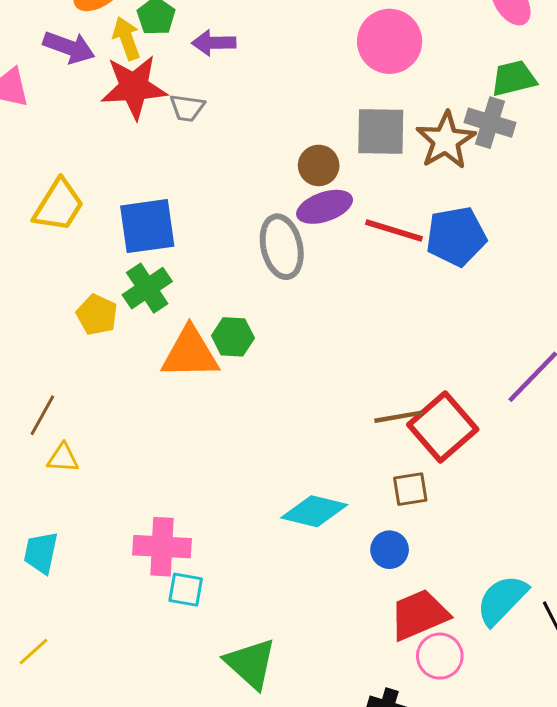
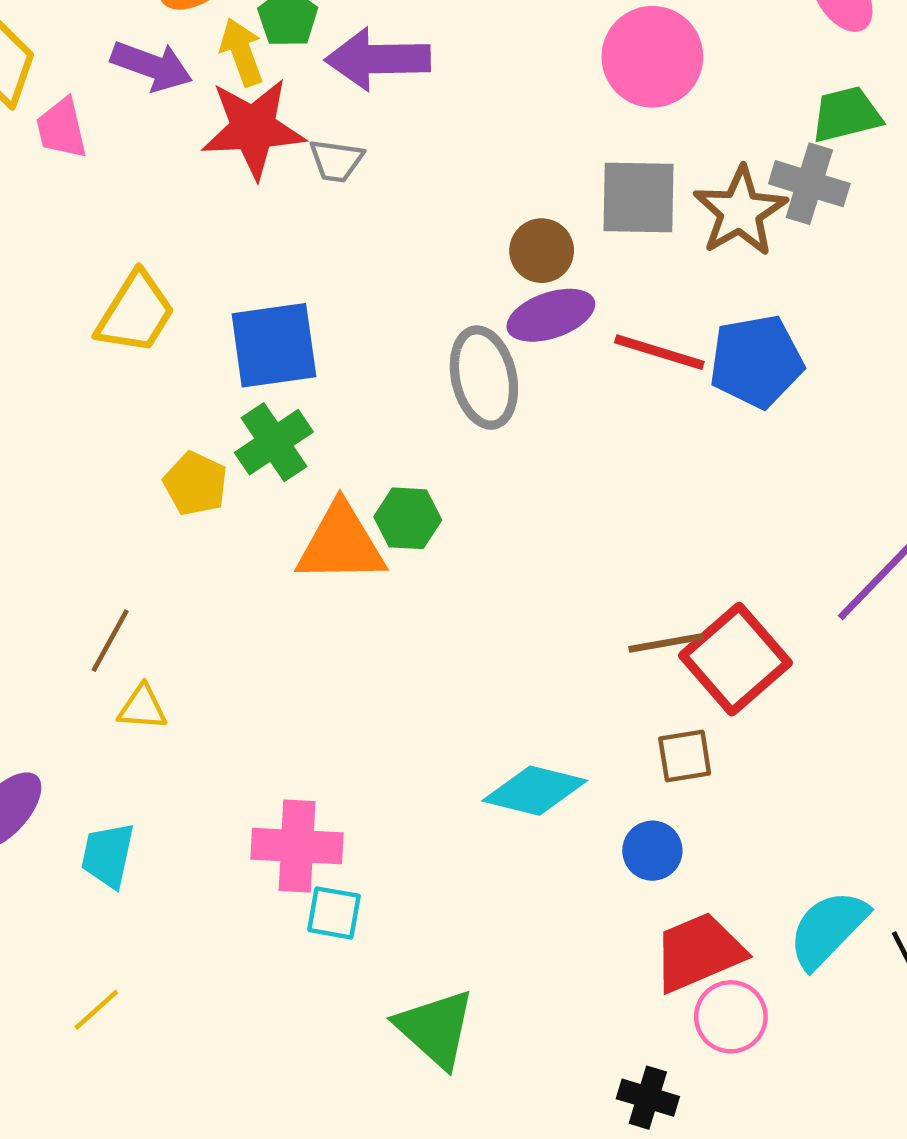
purple arrow: (214, 43) -> (378, 59), size x1.5

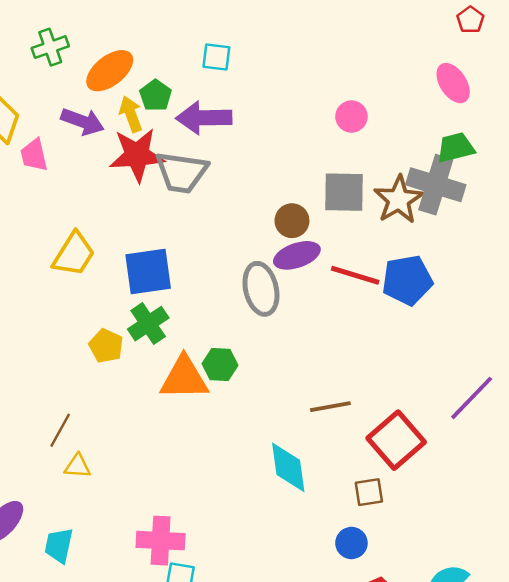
pink circle: (652, 57) -> (351, 117), size x0.6
gray trapezoid: (336, 161) -> (182, 172), size x1.8
gray cross: (809, 184) -> (436, 185), size x1.4
brown line: (666, 643) -> (330, 407), moved
cyan diamond: (535, 791) -> (288, 467), moved, turned 68

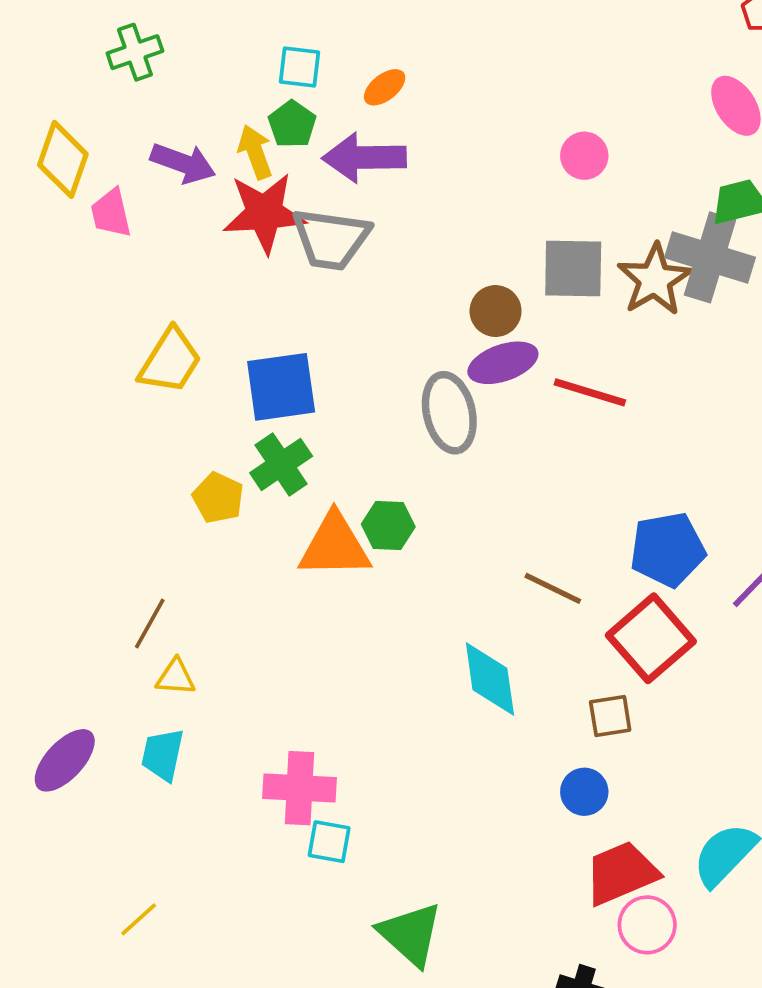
cyan square: (216, 57) -> (300, 67), moved
orange ellipse: (110, 71) -> (385, 87), moved, size x0.6
blue pentagon: (407, 280) -> (667, 550), moved
brown line: (330, 407) -> (553, 588), turned 36
cyan trapezoid: (59, 545) -> (163, 755), moved

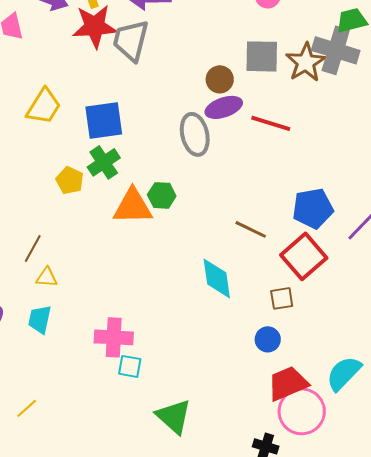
gray trapezoid: (331, 239) -> (131, 40), turned 96
pink circle: (647, 925) -> (302, 411), size x1.5

